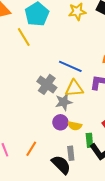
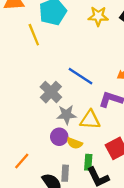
yellow triangle: (74, 88) -> (90, 120), moved

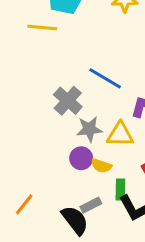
yellow line: (34, 35) -> (42, 27), turned -60
orange line: (22, 161) -> (24, 204), moved
gray rectangle: (65, 173) -> (91, 205), turned 63

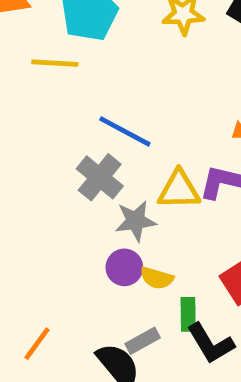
blue line: (105, 78) -> (125, 131), moved
yellow triangle: (120, 134) -> (179, 190), moved

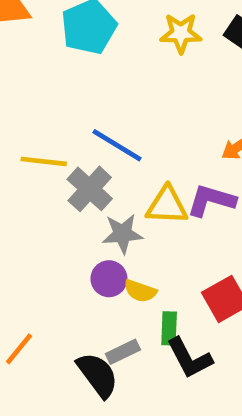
yellow line: (55, 63) -> (44, 161), moved

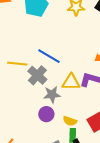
yellow semicircle: (140, 291) -> (70, 121), moved

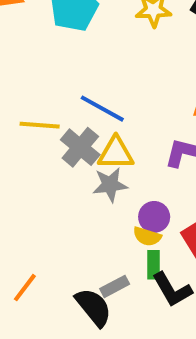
yellow triangle: (71, 82) -> (116, 153), moved
purple circle: (46, 114) -> (154, 217), moved

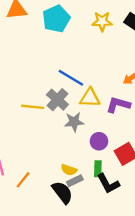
yellow line: (40, 125) -> (33, 107), moved
yellow triangle: (116, 153) -> (90, 98), moved
yellow semicircle: (147, 236) -> (69, 170), moved

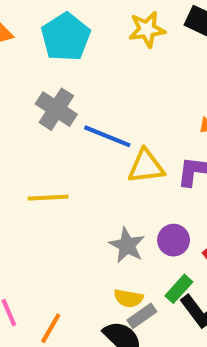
gray cross: (57, 100) -> (56, 109), moved
gray star: (74, 122) -> (127, 245), moved, turned -30
green rectangle: (98, 169) -> (179, 289), turned 49

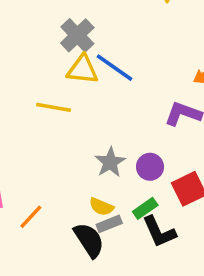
yellow triangle: (146, 166) -> (82, 70), moved

